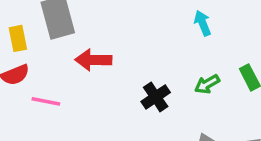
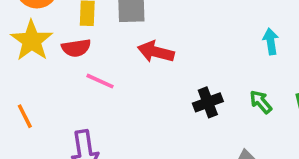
green arrow: (207, 84) -> (261, 102), turned 65

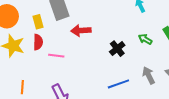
red semicircle: (76, 48) -> (38, 42), turned -63
orange line: (25, 116) -> (22, 87), turned 48

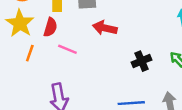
orange line: (22, 87) -> (30, 53), moved

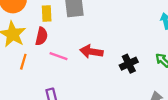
red arrow: (105, 28) -> (91, 52), moved

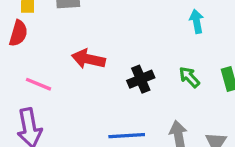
pink line: (59, 56) -> (38, 84), moved

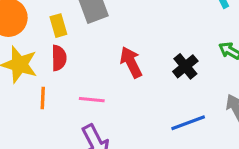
red arrow: (88, 59) -> (131, 62), turned 68

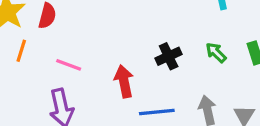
red arrow: (131, 62) -> (124, 81), moved

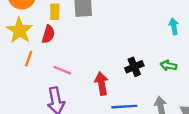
green arrow: (216, 53) -> (169, 66), turned -35

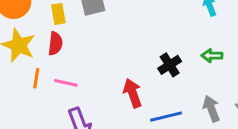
pink line: (62, 70) -> (66, 83), moved

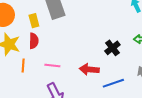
pink line: (66, 83) -> (52, 65), moved
red arrow: (133, 93) -> (89, 69), turned -60

